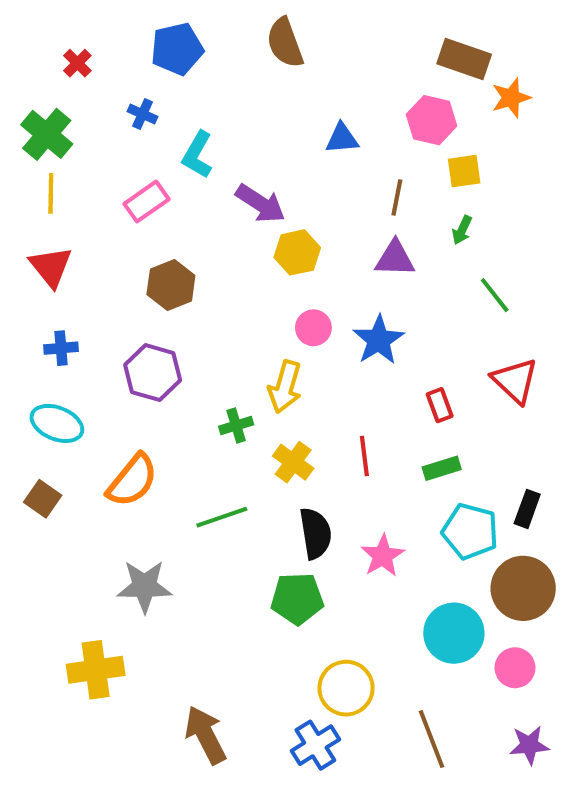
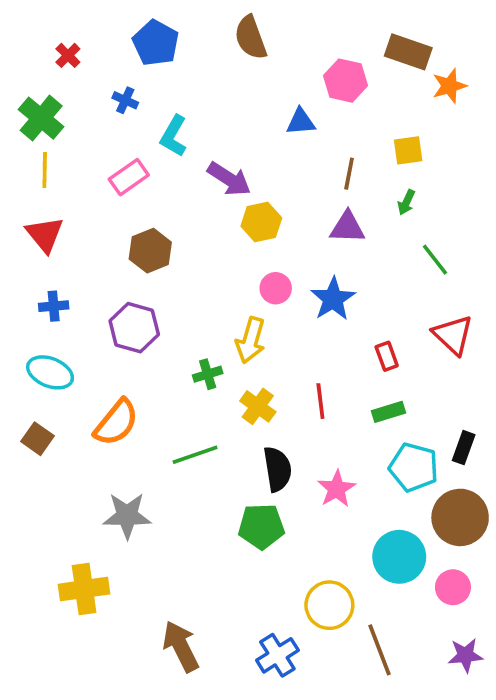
blue pentagon: (177, 49) -> (156, 43), turned -30
pink hexagon: (432, 120) -> (345, 81), moved
yellow circle: (346, 688) -> (329, 605), moved

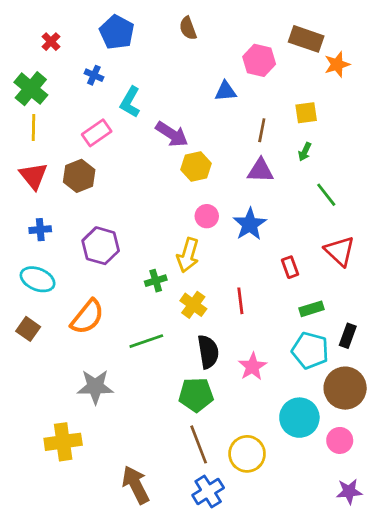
brown semicircle: (251, 38) -> (188, 28), size x0.7
brown hexagon: (150, 251) -> (79, 176), moved
green rectangle: (388, 412) -> (311, 309), moved
brown line: (380, 650) -> (199, 444), moved

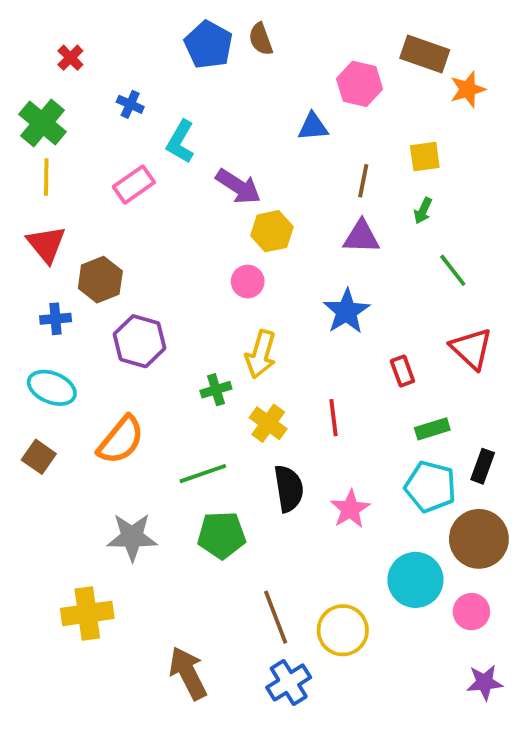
blue pentagon: (117, 32) -> (208, 45), moved
brown hexagon: (79, 176) -> (100, 280), moved
pink circle: (207, 216) -> (248, 282), moved
green pentagon: (196, 395) -> (222, 535), moved

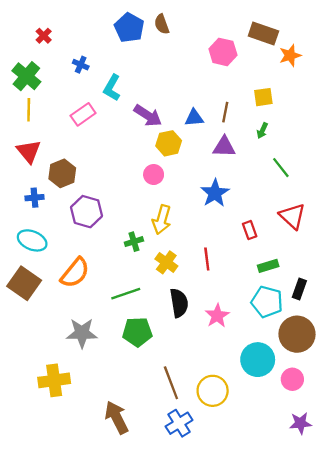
blue triangle: (313, 127) -> (194, 118), moved
brown square: (39, 457) -> (24, 283), size x1.6

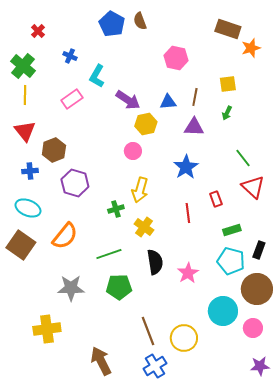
pink hexagon: (223, 52) -> (176, 58), moved
green line: (281, 168) -> (243, 158), moved
red line: (207, 259) -> (188, 213), moved

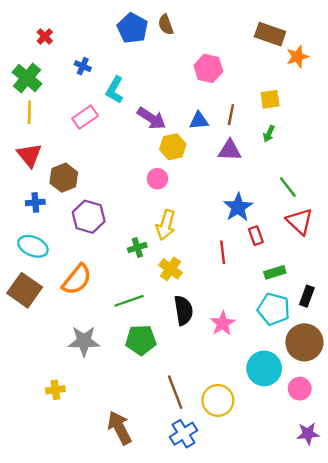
blue star: (186, 167) -> (238, 207), moved
yellow cross: (47, 329) -> (55, 390), size x0.6

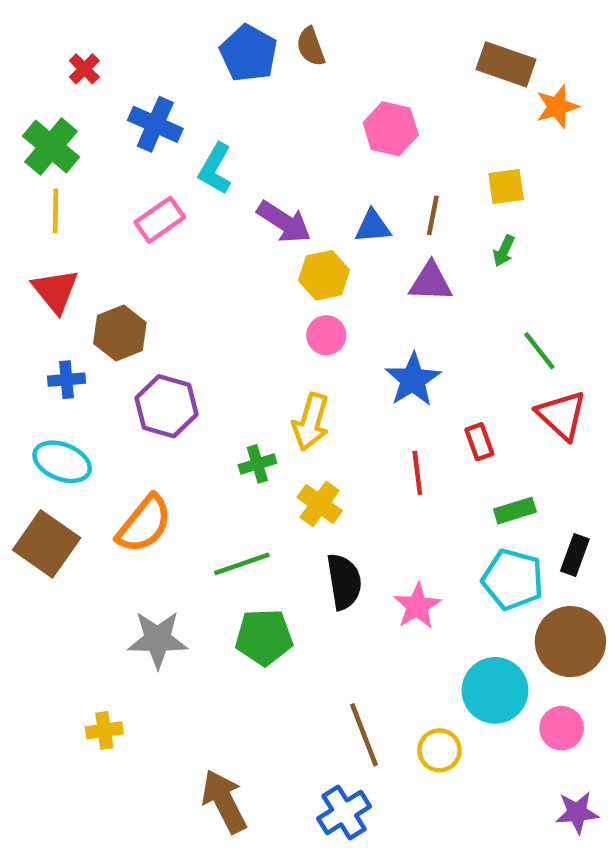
blue cross: (83, 66) -> (155, 124), size x1.6
pink circle: (157, 179) -> (326, 335), moved
blue star: (238, 207) -> (413, 380), moved
brown line: (175, 392) -> (364, 735), moved
yellow circle: (218, 400) -> (439, 750), moved, size x0.7

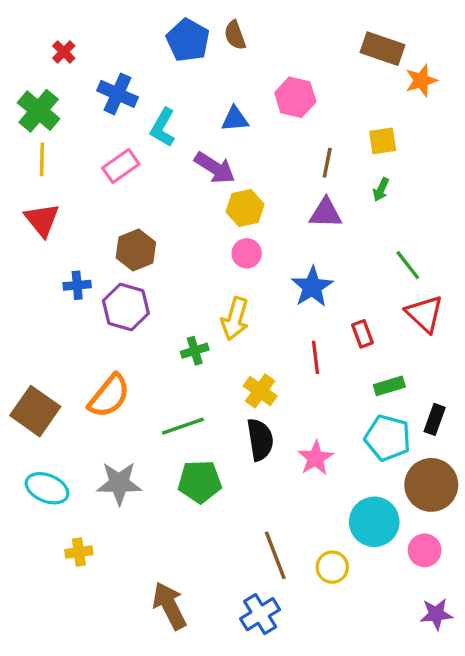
blue triangle: (373, 226) -> (235, 119), moved
brown hexagon: (120, 333) -> (136, 250), moved
blue cross: (67, 380) -> (77, 285), moved
cyan ellipse: (62, 462) -> (47, 488), moved
yellow cross: (320, 504) -> (260, 391), moved

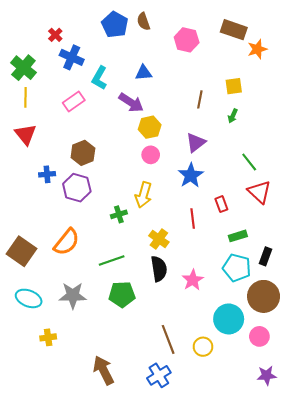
red cross: (64, 52) -> (55, 35), moved
pink hexagon: (295, 97) -> (187, 40), moved
purple triangle: (326, 213) -> (196, 143), moved, turned -40

